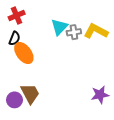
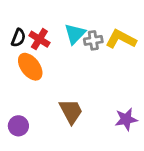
red cross: (17, 15) -> (39, 39), moved, turned -35
black semicircle: (14, 38) -> (18, 38), moved
brown trapezoid: (30, 94) -> (71, 111), moved

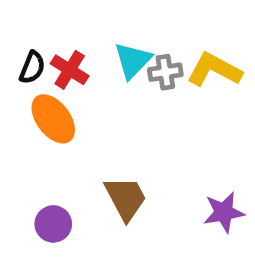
purple circle: (18, 126) -> (53, 224), moved

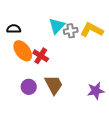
black semicircle: (32, 67) -> (14, 29), turned -112
red cross: (70, 70) -> (41, 56), moved
purple circle: (53, 224) -> (29, 87), moved

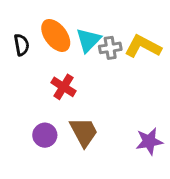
black semicircle: (14, 29) -> (21, 45), turned 80
orange ellipse: (23, 51) -> (56, 35), moved

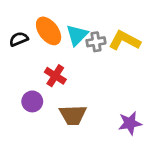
black semicircle: (21, 45) -> (19, 39), turned -102
brown trapezoid: (84, 132) -> (73, 115), turned 116
purple circle: (45, 135) -> (32, 101), moved

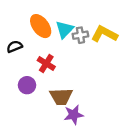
black semicircle: (19, 39) -> (14, 47), moved
purple star: (130, 123) -> (74, 115), moved

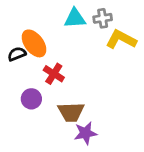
orange ellipse: (41, 26) -> (34, 43), moved
cyan triangle: (65, 29) -> (75, 18), moved, turned 42
gray cross: (80, 35) -> (103, 18), moved

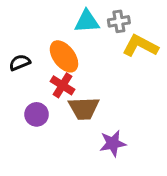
orange ellipse: (34, 43) -> (64, 56), moved
brown trapezoid: (71, 112) -> (84, 108), moved
purple star: (85, 133) -> (113, 143), moved

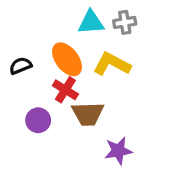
yellow L-shape: (140, 46) -> (112, 64), moved

